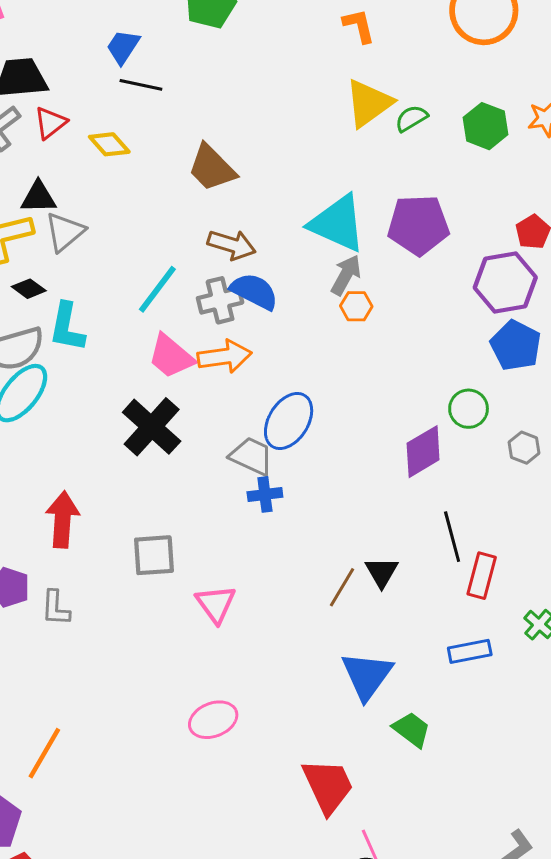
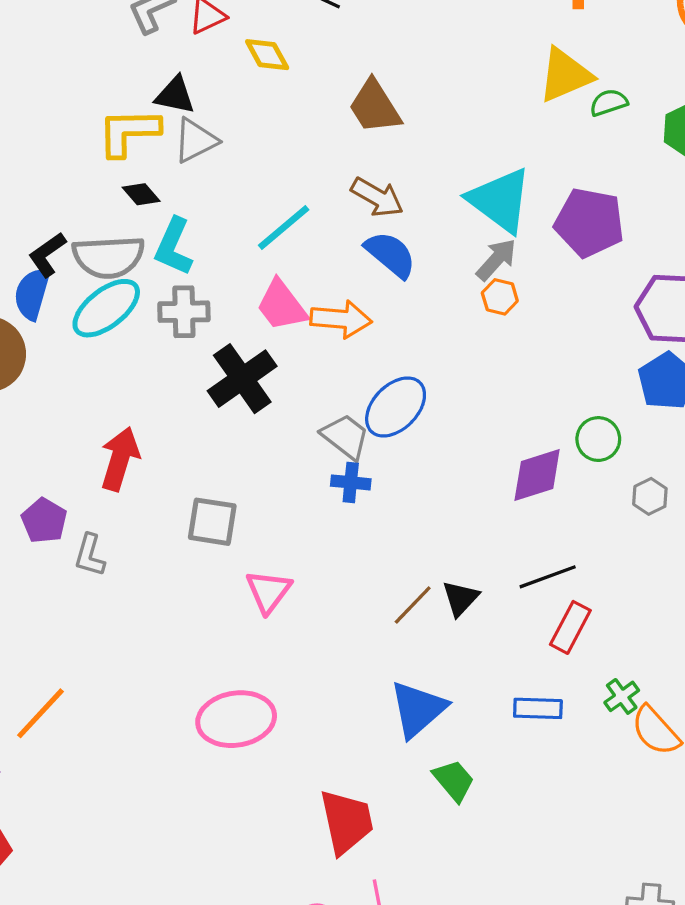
gray cross: (220, 300) -> (184, 312), moved
black line: (452, 537) -> (548, 577), turned 72
pink ellipse: (213, 720) -> (236, 719), size x1.4

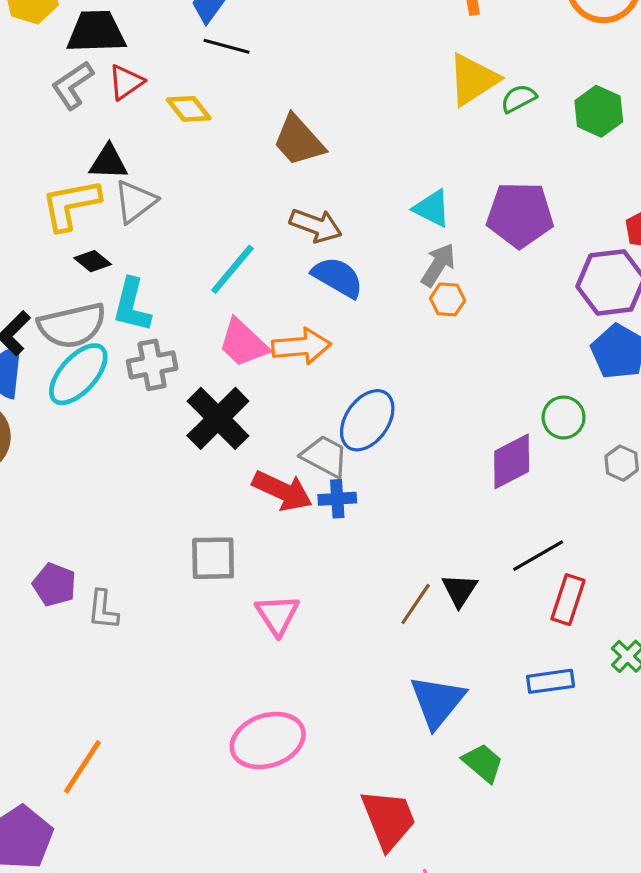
cyan triangle: (500, 200) -> (432, 208), size x0.6
red arrow: (120, 459) -> (282, 491), moved, turned 108

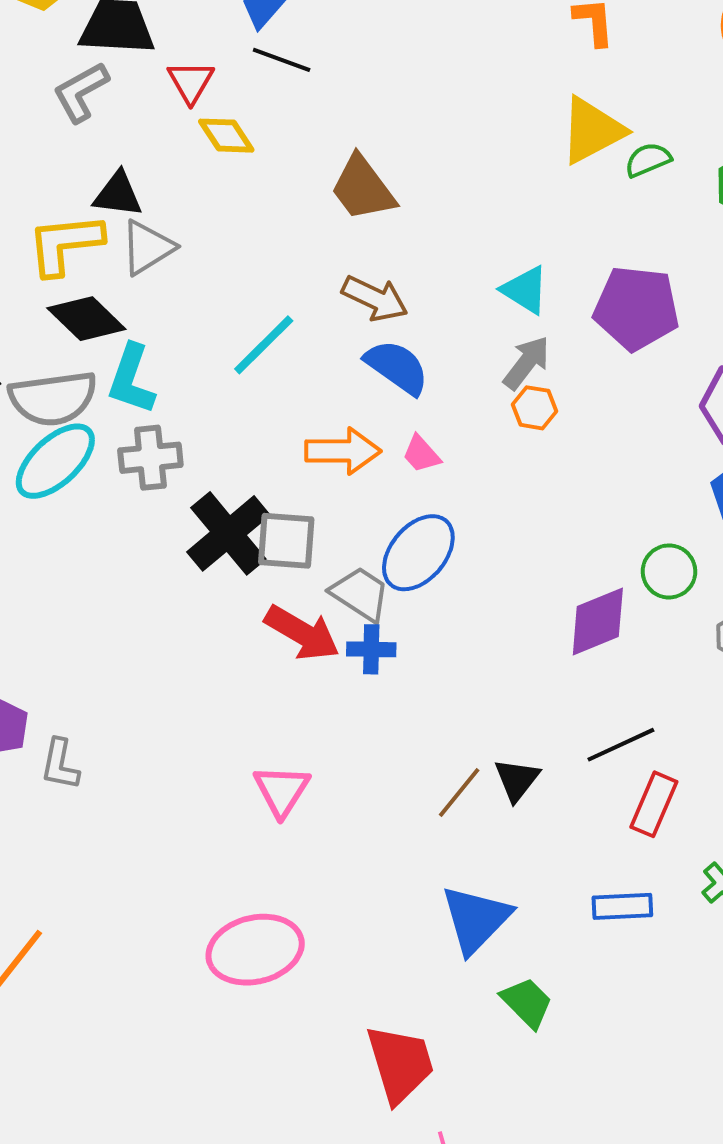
red triangle: (126, 82) -> (191, 82), moved, turned -30
black diamond: (93, 261) -> (86, 319), size x1.6
pink trapezoid: (243, 343) -> (421, 454), moved, size x0.6
gray square: (213, 558) -> (286, 541), moved

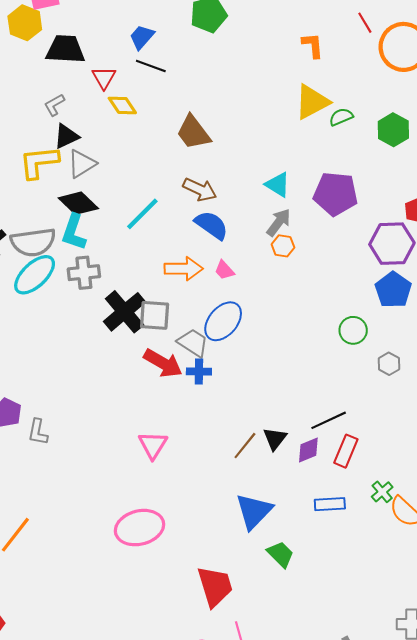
gray L-shape: (81, 92) -> (54, 105), moved, size x0.7
black triangle: (118, 194) -> (66, 136), turned -32
black diamond: (86, 319) -> (78, 203), moved
purple diamond: (598, 622) -> (308, 450), moved, size x0.7

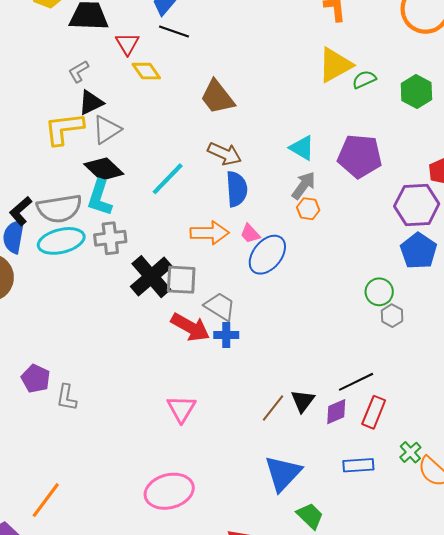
blue semicircle: (211, 225) -> (237, 189), turned 52
cyan ellipse: (35, 275) -> (61, 241), turned 30
blue ellipse: (223, 321) -> (267, 255), moved
gray hexagon: (389, 364) -> (392, 316), moved

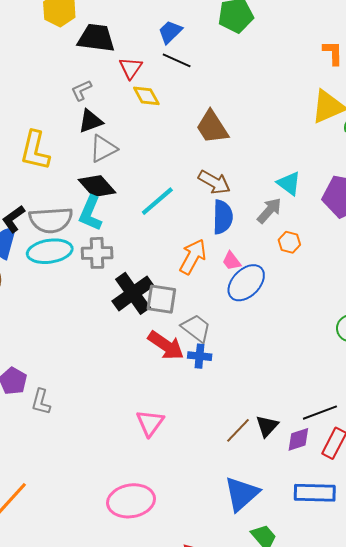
yellow L-shape: (64, 129) -> (35, 150), moved, turned -75
gray arrow: (304, 185) -> (269, 211), moved
orange arrow: (210, 233) -> (193, 257), turned -66
blue rectangle: (358, 465) -> (315, 493), size x1.4

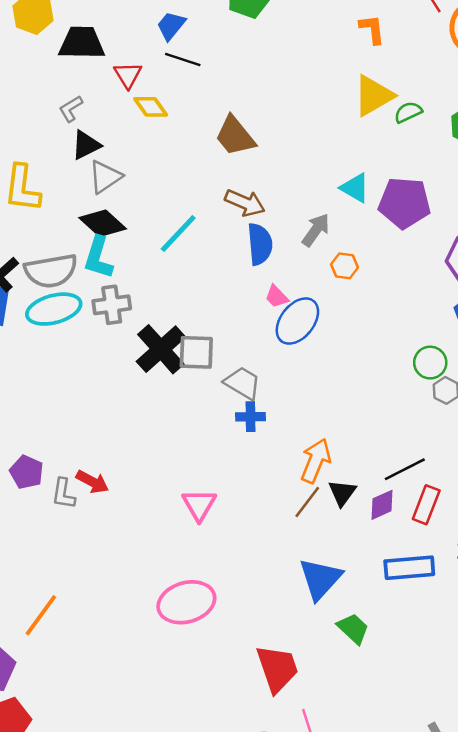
cyan triangle: (289, 183) -> (355, 188), moved
orange arrow: (193, 257) -> (316, 461), moved
red arrow: (166, 345) -> (92, 482), moved, size x0.7

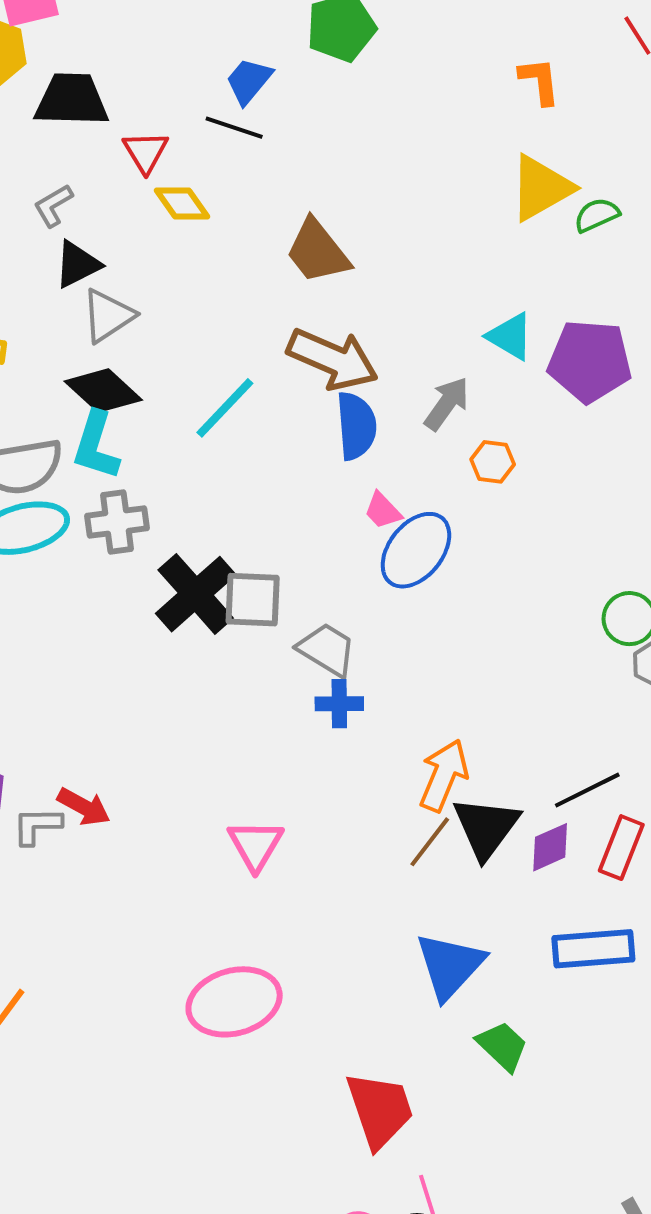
blue trapezoid: (171, 26) -> (249, 81), moved
brown arrow: (245, 203) -> (333, 359), size x1.4
black triangle: (342, 493) -> (486, 827), size x1.5
gray L-shape: (63, 494) -> (37, 826), turned 80

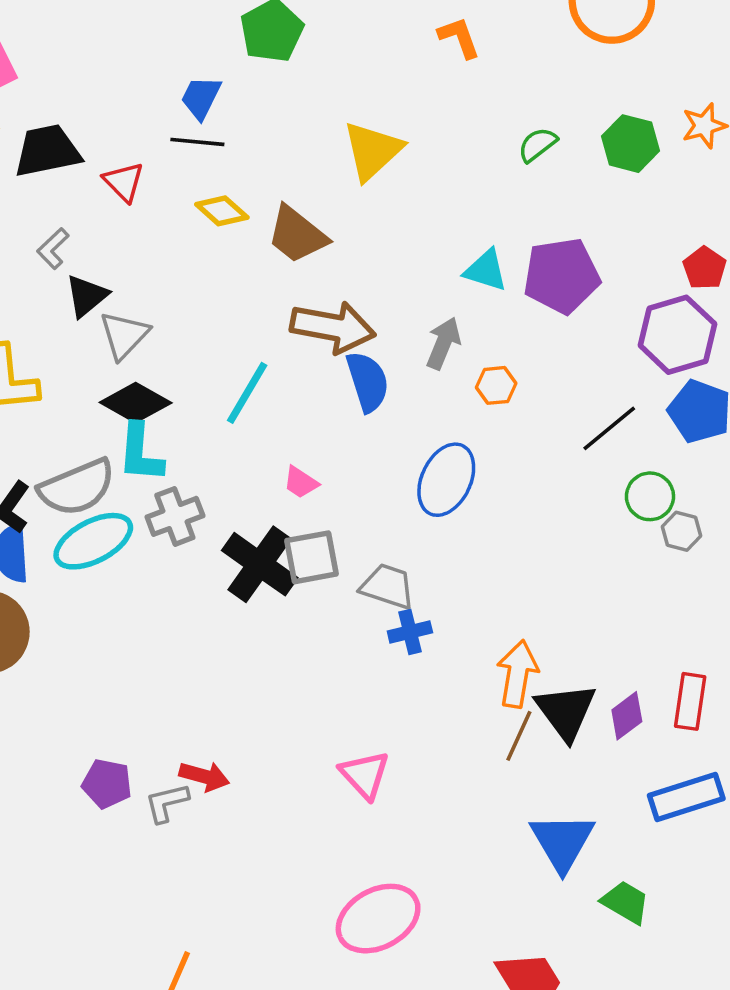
yellow triangle: (541, 188) -> (372, 151), moved
yellow diamond: (182, 204) -> (222, 211), moved
pink trapezoid: (383, 511) -> (301, 482), moved
black line: (587, 790) -> (609, 428), moved

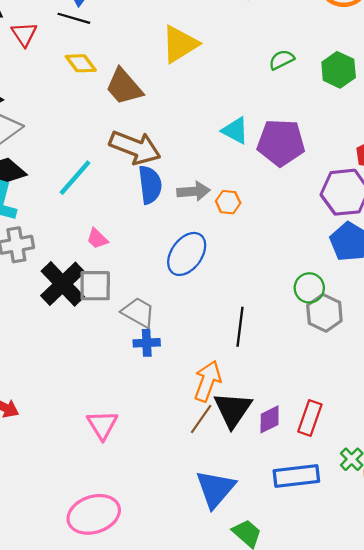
gray arrow: (443, 343) -> (194, 191), moved, turned 52
black line: (609, 428) -> (240, 327), moved, turned -54
gray hexagon: (681, 531) -> (324, 313), size x1.5

